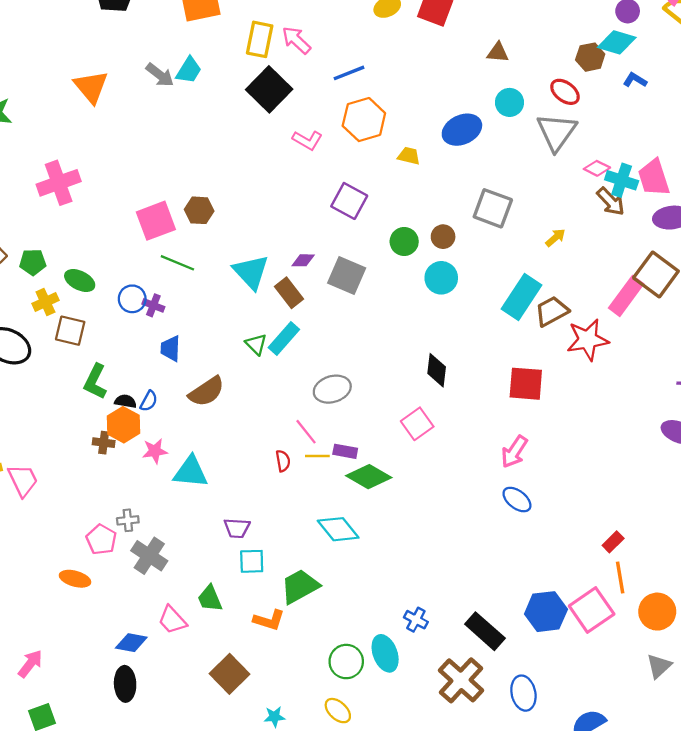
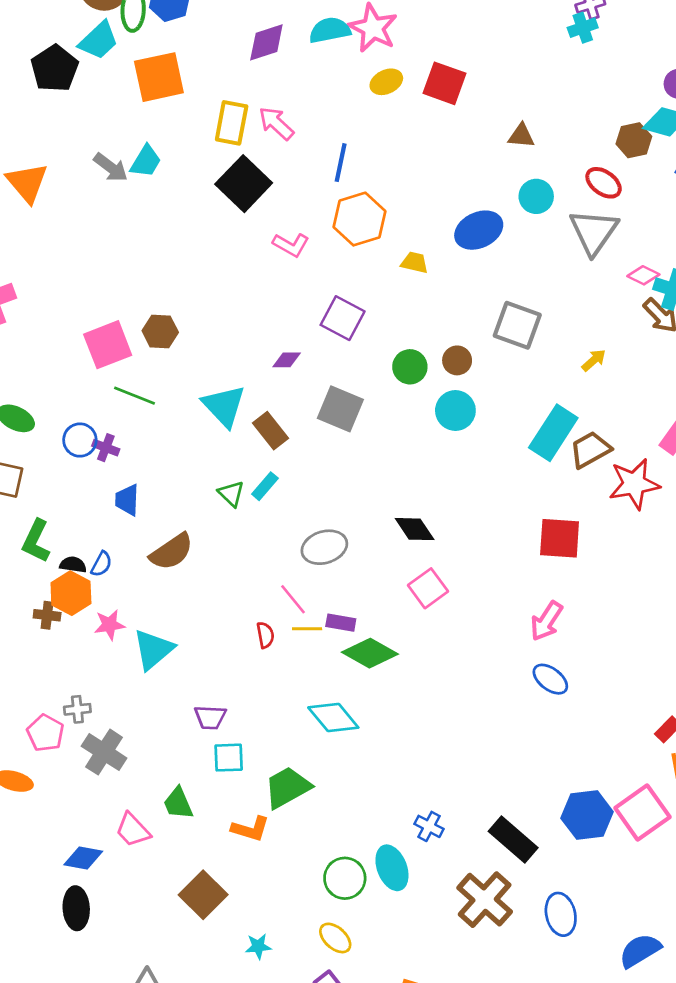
blue line: (349, 73) -> (341, 163), turned -56
purple diamond: (303, 260) -> (287, 360), moved
cyan rectangle: (284, 338) -> (265, 486), size x0.7
black diamond: (437, 370) -> (415, 529), moved, turned -40
cyan triangle: (191, 472) -> (153, 650), turned -45

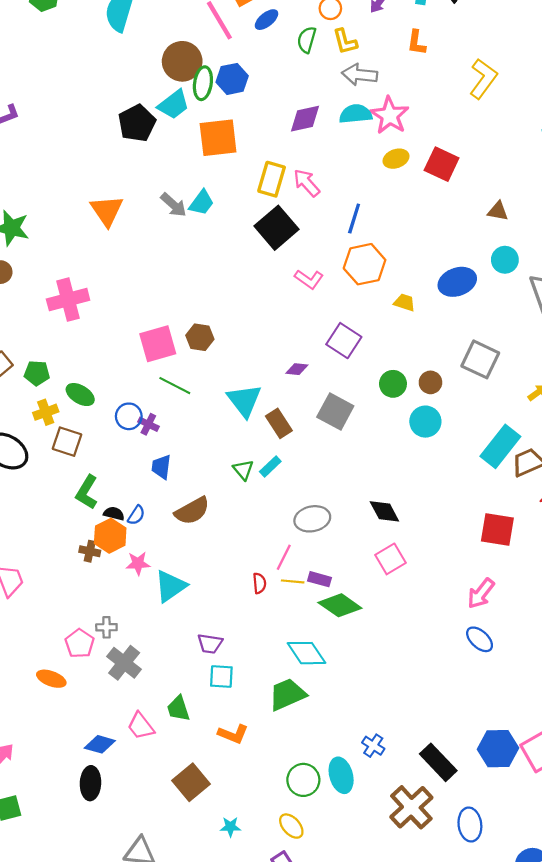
pink line: (293, 599) -> (284, 557), turned 60
green trapezoid: (287, 787) -> (287, 694), moved

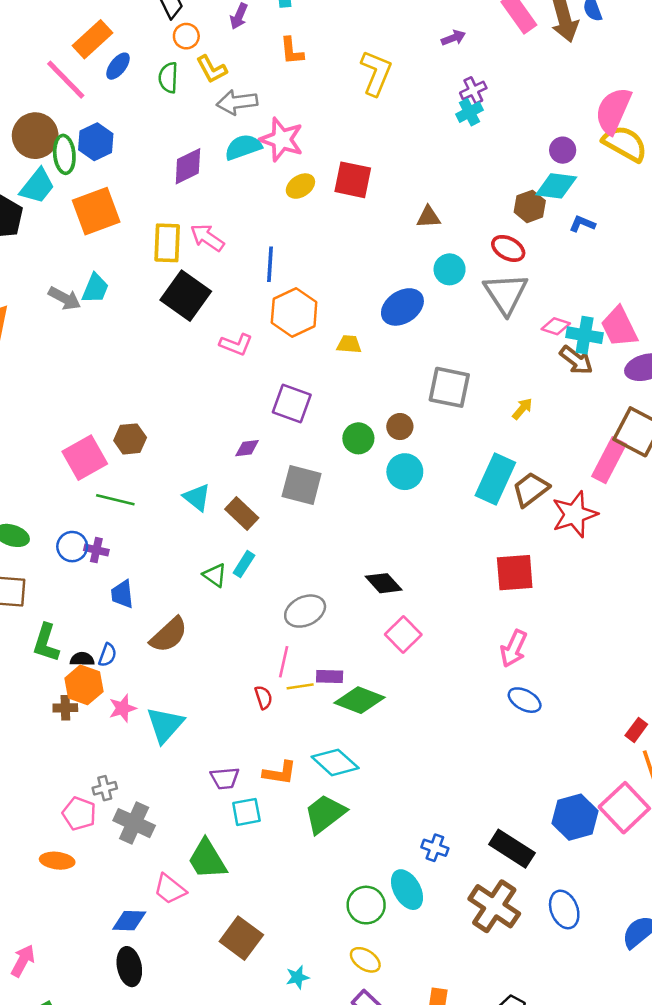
cyan triangle: (244, 400) -> (197, 497), size x0.7
green trapezoid: (178, 709) -> (207, 859), size x1.4
orange L-shape: (233, 734) -> (280, 773), moved

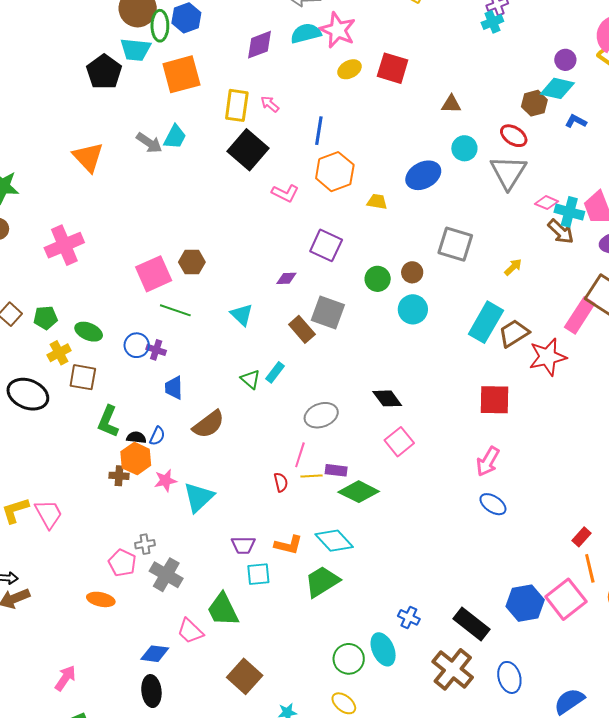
cyan trapezoid: (37, 186) -> (136, 50), turned 52
pink arrow: (207, 237) -> (270, 104), size x0.7
brown rectangle: (242, 514) -> (302, 329), moved

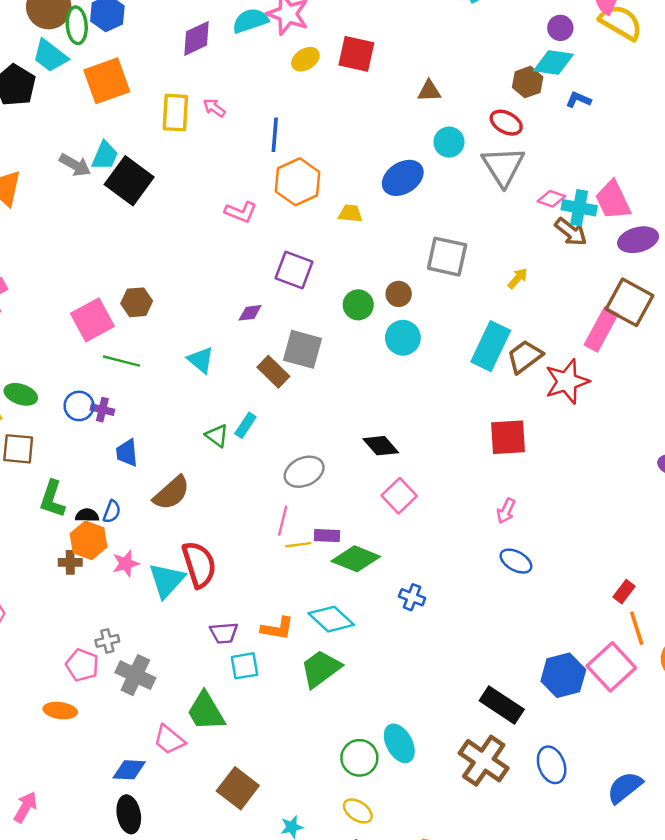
cyan trapezoid: (136, 50) -> (50, 56), turned 36
black square: (248, 150) -> (129, 181), moved
pink arrow: (488, 461) -> (506, 511), size x0.7
red semicircle: (281, 482) -> (199, 565), moved, size x2.0
blue cross: (409, 617) -> (412, 597), moved

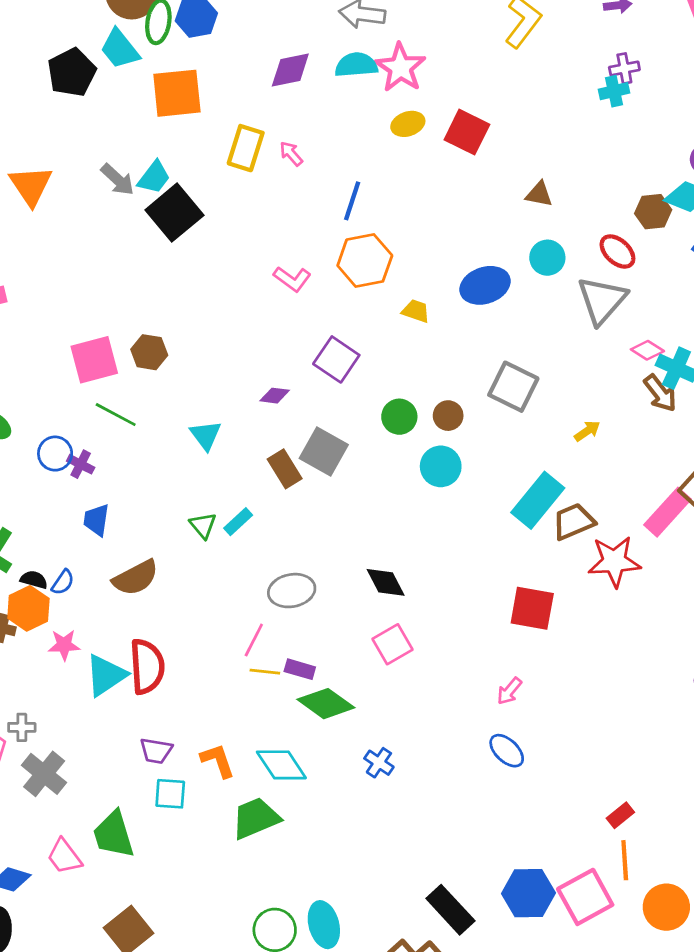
orange L-shape: (277, 628) -> (218, 761), turned -132

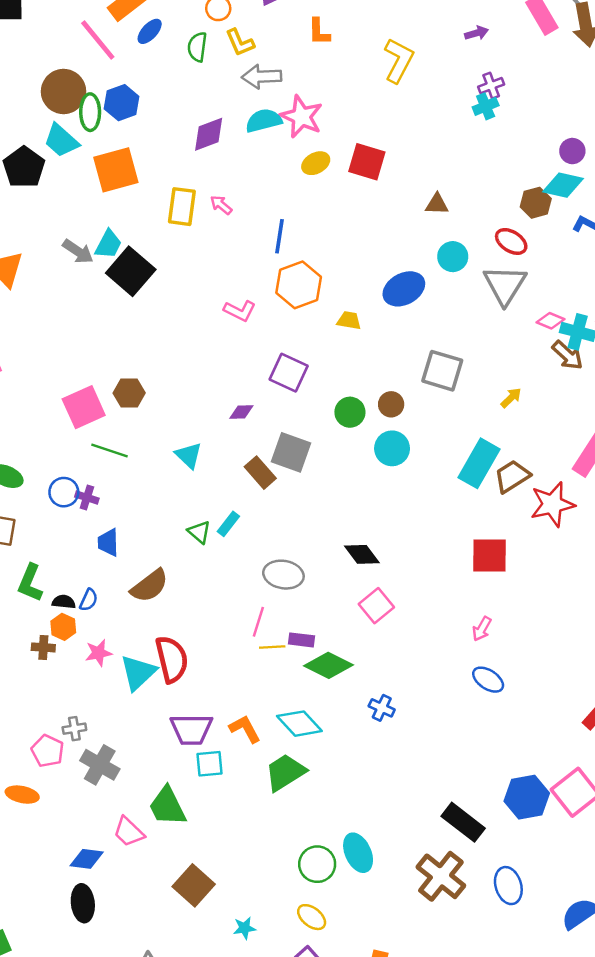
gray ellipse: (292, 591) -> (283, 575), turned 30
orange hexagon: (28, 608) -> (63, 627), size x0.7
purple trapezoid: (156, 751) -> (191, 729), size x1.5

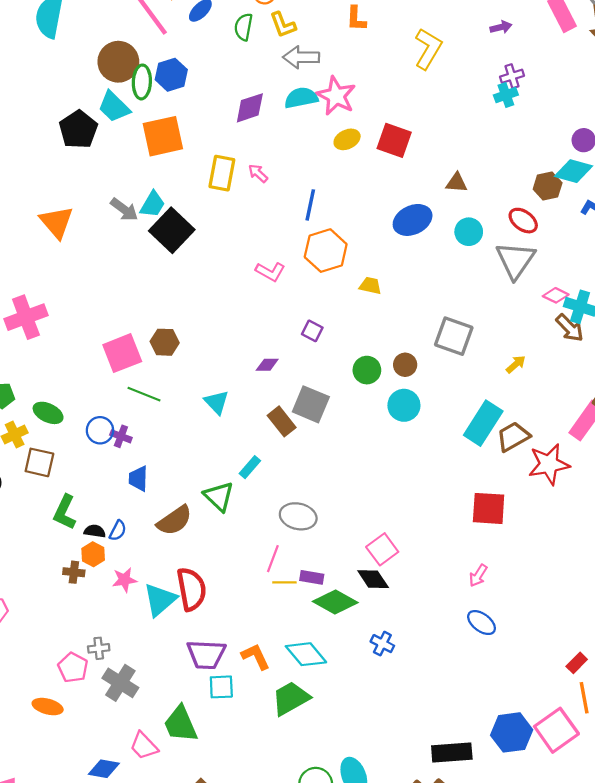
blue ellipse: (404, 289) -> (413, 220), moved
purple square: (289, 373) -> (312, 331), size x0.6
green triangle: (199, 532) -> (219, 496), moved, size x1.4
black diamond: (362, 554) -> (373, 579), moved
black rectangle: (463, 822) -> (452, 753), turned -45

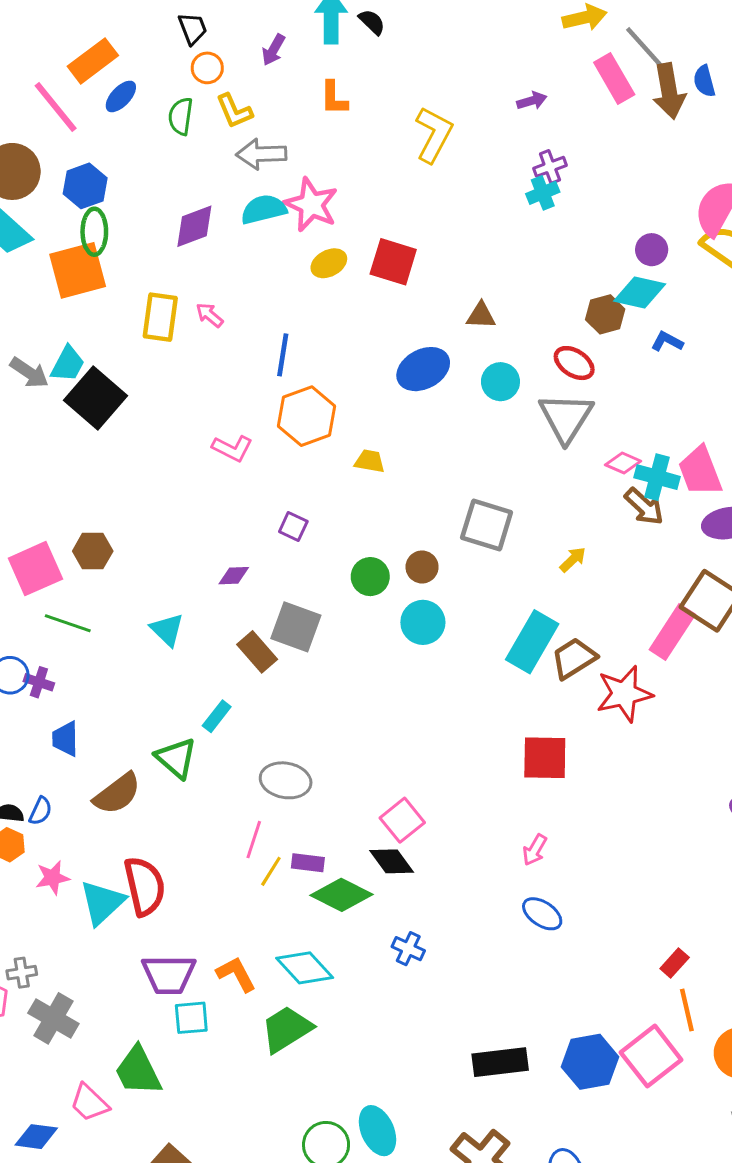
green ellipse: (142, 82) -> (94, 232), moved
yellow line: (284, 582) -> (271, 871), turned -55
black rectangle: (452, 753) -> (500, 1062), moved

